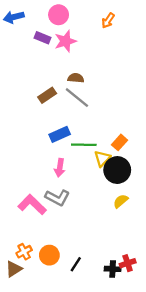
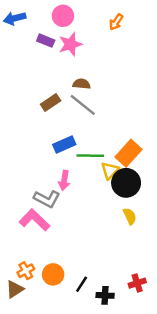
orange rectangle: (120, 142) -> (129, 153), size x1.5
gray L-shape: (57, 198) -> (47, 199), moved
yellow semicircle: (121, 201) -> (130, 216), turned 105
black cross: (113, 269) -> (105, 295), moved

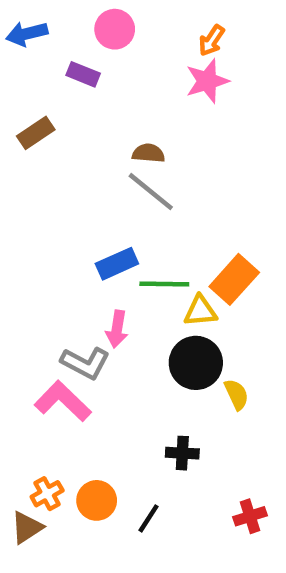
pink star: (70, 44) -> (207, 81), moved
brown rectangle: (51, 102) -> (36, 133), moved
yellow triangle: (110, 170) -> (200, 311), turned 42
black circle: (126, 183) -> (196, 363), moved
black cross: (105, 295) -> (182, 453), moved

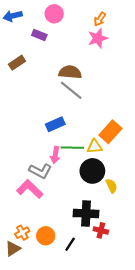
brown semicircle: (149, 153) -> (70, 72), size x1.5
green line: (164, 284) -> (72, 148), moved
black cross: (182, 453) -> (86, 213), size x1.6
red cross: (250, 516) -> (101, 230), moved, turned 32

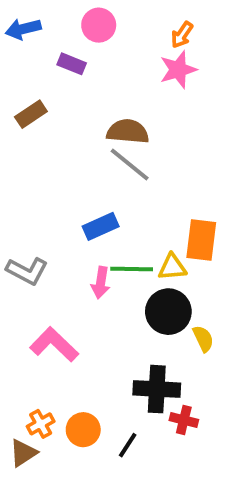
orange rectangle: (110, 132) -> (201, 240), turned -35
gray L-shape: (40, 171) -> (27, 271), moved

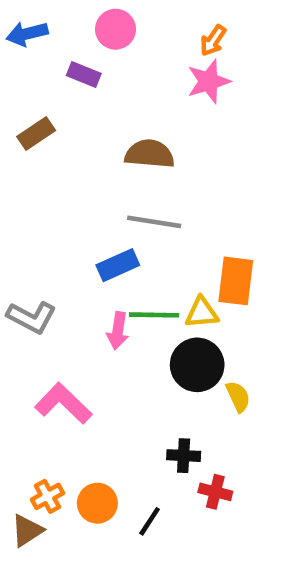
gray line: (130, 164) -> (154, 222), moved, turned -30
black cross: (157, 389) -> (184, 456), size x0.6

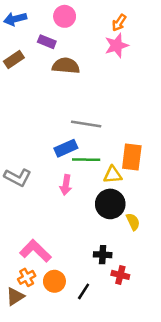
brown rectangle: (36, 134) -> (14, 59), moved
brown semicircle: (150, 154) -> (66, 66), moved
green line: (154, 315) -> (86, 160), moved
pink L-shape: (63, 403) -> (35, 251), moved

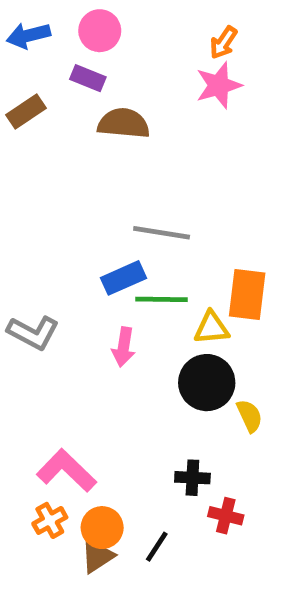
pink circle: (65, 16) -> (100, 31), moved
brown triangle: (15, 296) -> (97, 556), moved

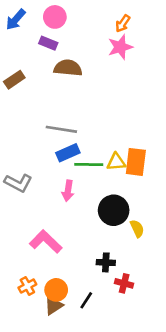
blue arrow: (28, 35) -> (16, 20), turned -35
brown rectangle: (26, 112) -> (14, 80), moved
gray line: (162, 233) -> (61, 129), moved
yellow triangle: (211, 328) -> (116, 162), moved
pink L-shape: (66, 471) -> (46, 242), moved

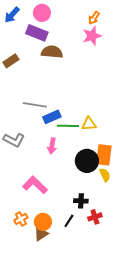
purple rectangle: (48, 43) -> (37, 33), size x1.5
gray line: (61, 129) -> (35, 105), moved
orange rectangle: (136, 162) -> (104, 155), moved
red cross: (124, 283) -> (95, 217), turned -32
black line: (86, 300) -> (69, 221), moved

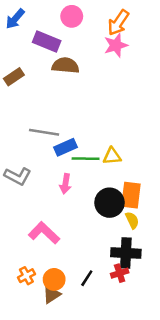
pink circle: (42, 13) -> (72, 16), moved
orange arrow: (94, 18) -> (118, 23), size x1.5
black cross: (81, 201) -> (126, 253), moved, size x1.6

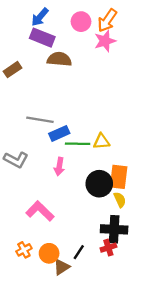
pink circle: (72, 16) -> (81, 22), moved
blue arrow: (15, 19) -> (40, 17), moved
brown triangle: (52, 295) -> (62, 267), moved

